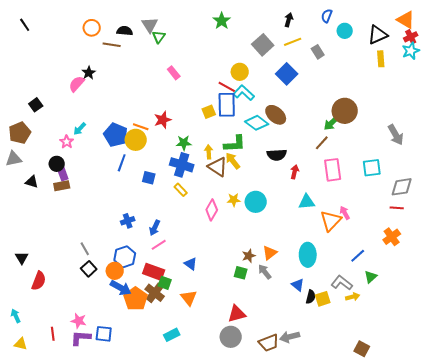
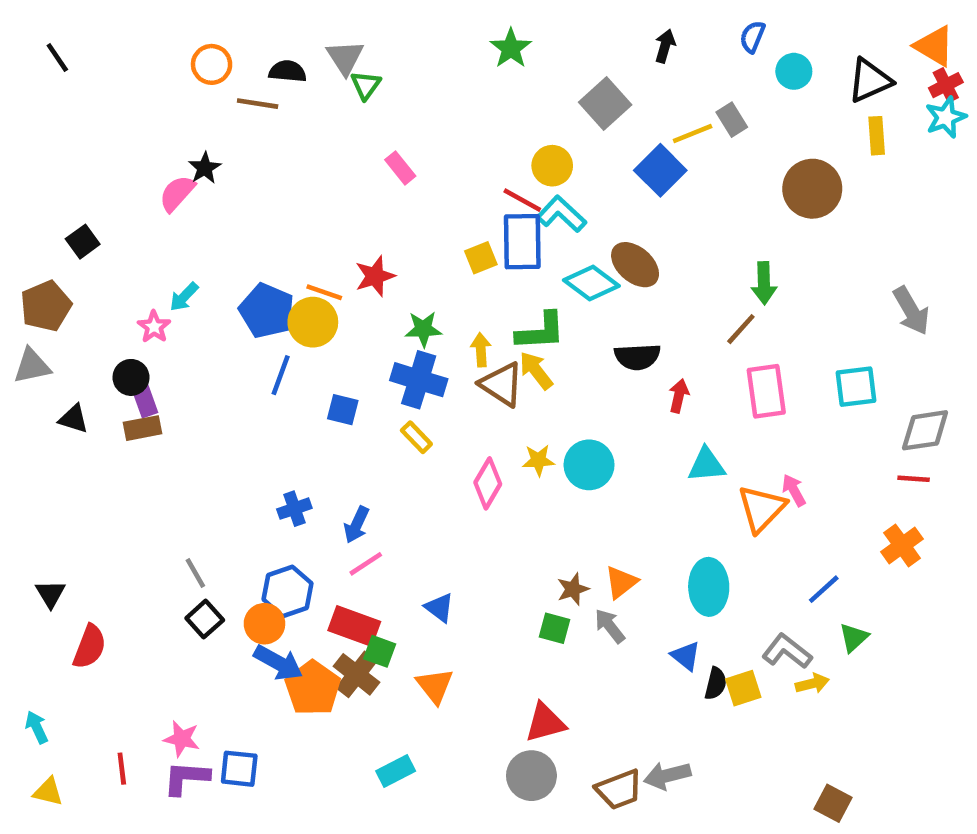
yellow line: (293, 42) -> (693, 133), moved
brown circle: (345, 111) -> (812, 189), moved
green arrow: (332, 123) -> (764, 283), turned -48

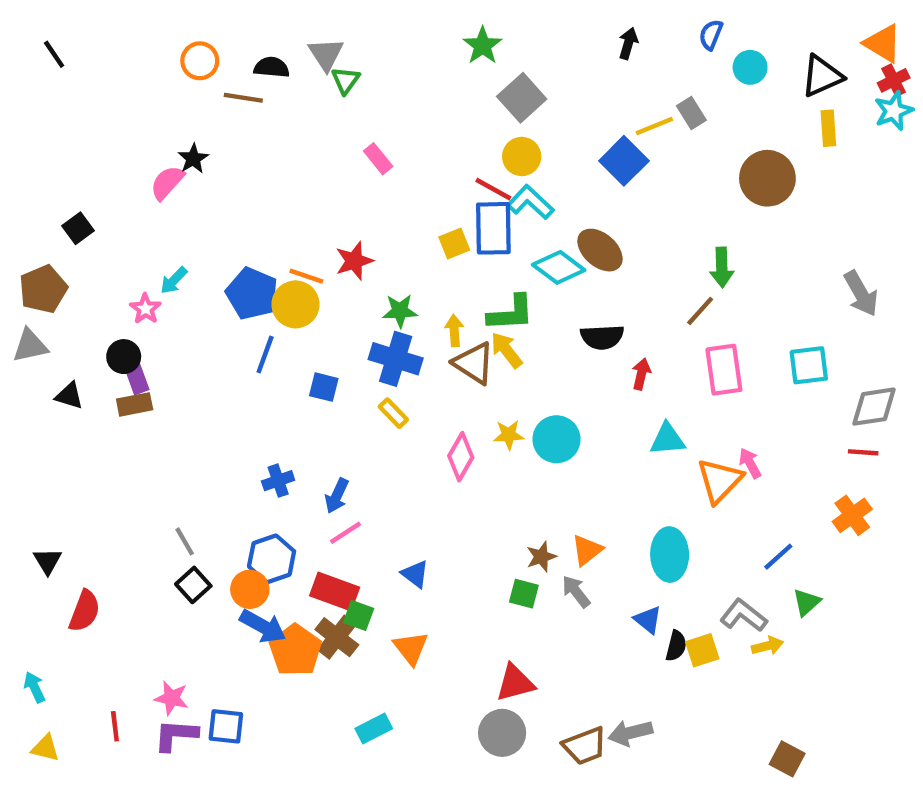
gray square: (605, 104) -> (522, 98), moved

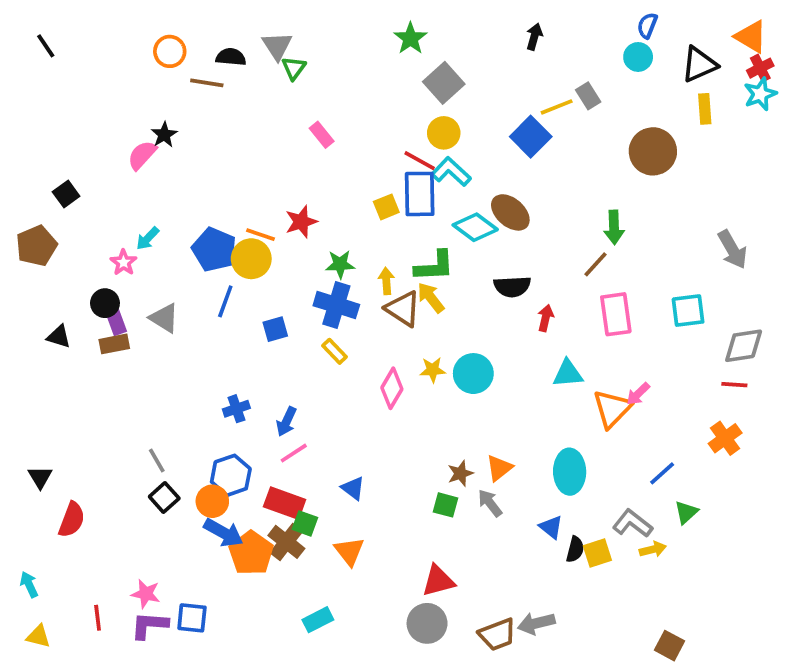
blue semicircle: (711, 35) -> (647, 26), moved
gray triangle: (30, 346) -> (164, 318), moved, turned 44
blue square: (324, 387) -> (275, 329), turned -30
pink arrow: (750, 463) -> (638, 394), turned -105

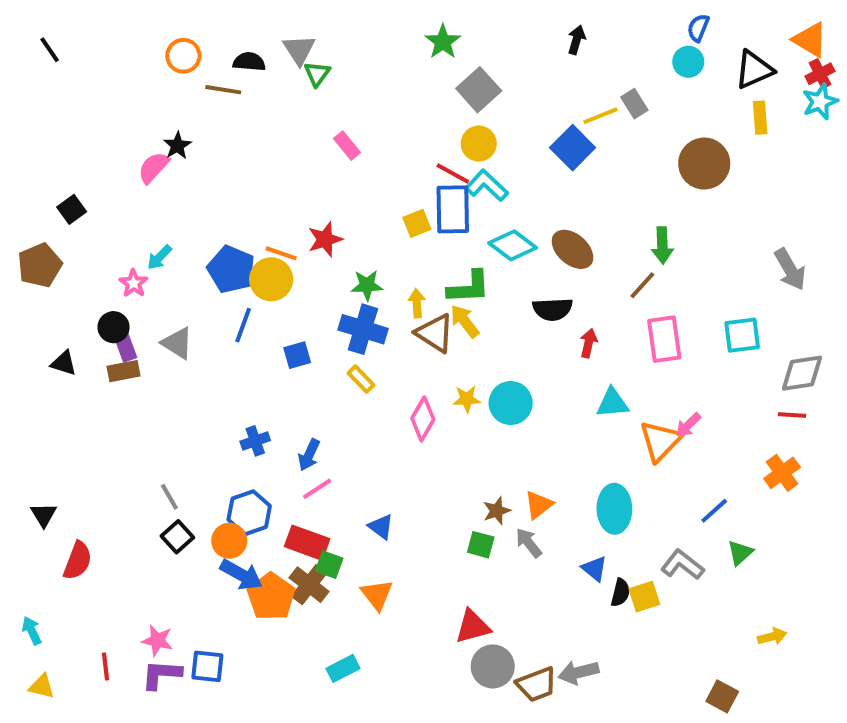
brown ellipse: (510, 212) -> (573, 249), moved
yellow arrow: (653, 549) -> (772, 637), moved
gray circle: (427, 623) -> (493, 666), moved

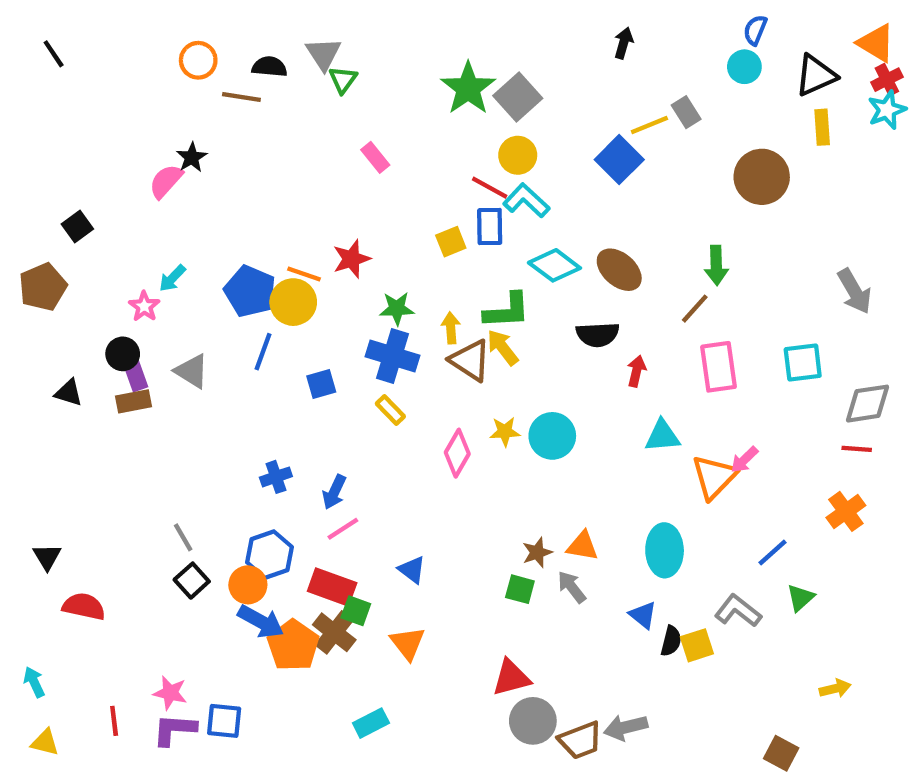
green star: (443, 42) -> (468, 88), moved, size x1.4
blue rectangle: (453, 209) -> (490, 226), size x0.7
orange triangle: (539, 505) -> (583, 546), turned 48
red semicircle: (78, 561) -> (84, 606), turned -99

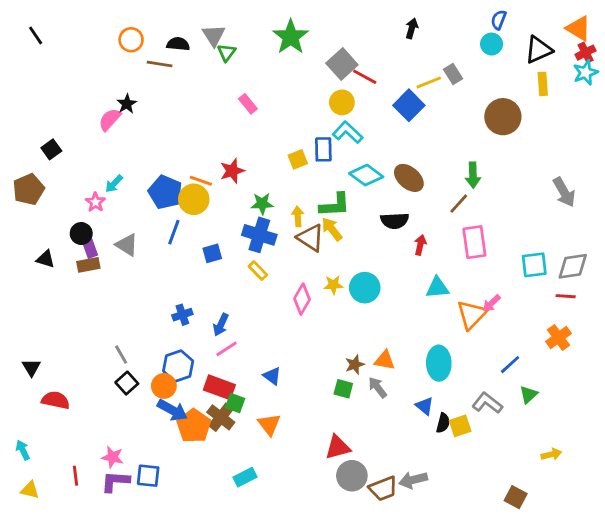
green star: (468, 88) -> (291, 37), moved
red line: (490, 188) -> (365, 77), moved
cyan square: (803, 363) -> (534, 265), moved

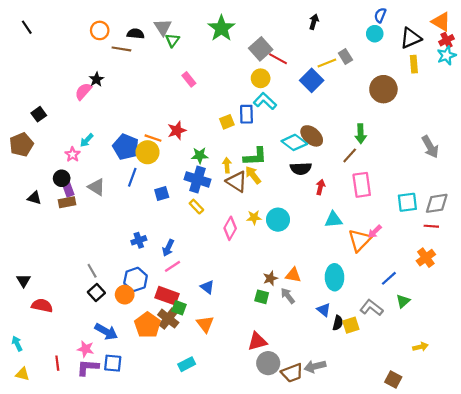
cyan diamond: (366, 175) -> (294, 142), moved
blue arrow: (172, 410) -> (106, 332), moved

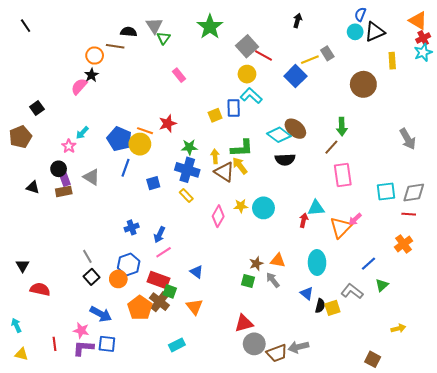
orange circle: (100, 30) -> (95, 56), moved
black triangle: (411, 38) -> (375, 32), moved
red arrow: (320, 187) -> (304, 220), moved

